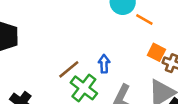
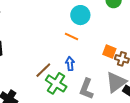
orange line: (144, 19) -> (72, 37), moved

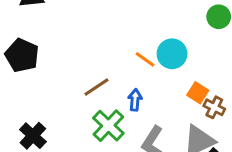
cyan circle: (80, 15) -> (172, 54), moved
brown line: (43, 70) -> (97, 87), moved

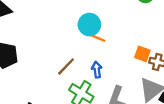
cyan circle: (172, 54) -> (89, 25), moved

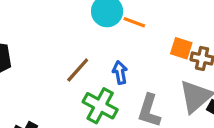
orange line: (98, 38) -> (134, 22), moved

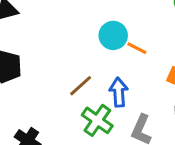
blue arrow: (120, 72) -> (119, 92), size x1.4

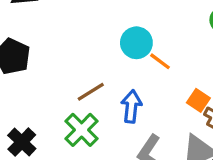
green cross: (97, 120) -> (82, 130), moved

